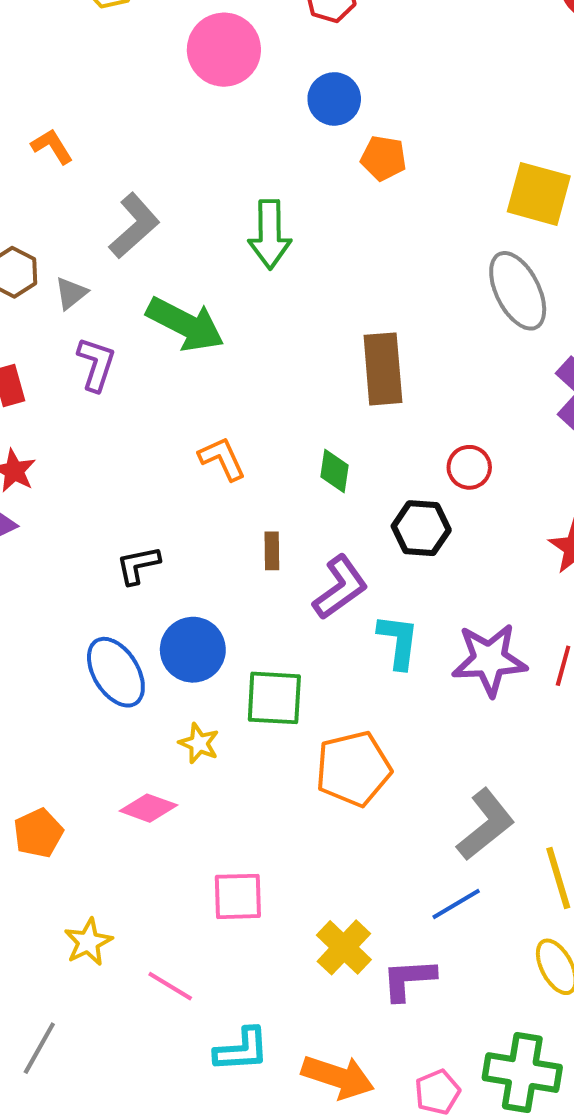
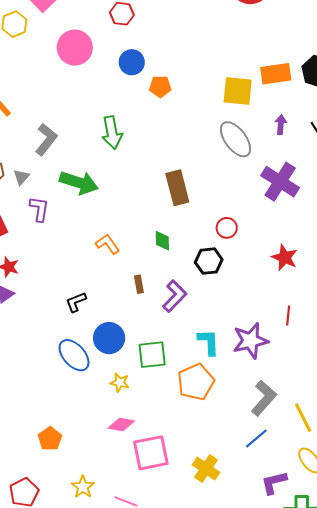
cyan L-shape: (398, 641) -> (208, 342), moved
purple star: (489, 660) -> (250, 341), moved
pink diamond: (148, 808) -> (121, 424), moved
pink square: (238, 896) -> (151, 453), size x1.4
purple L-shape: (409, 979) -> (274, 483), moved

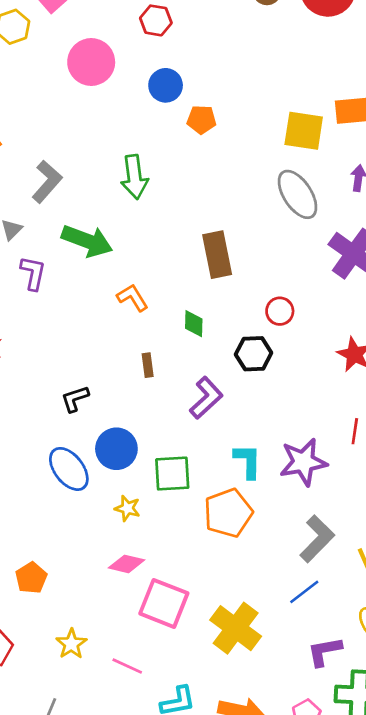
orange L-shape: (107, 244) -> (133, 298), moved
brown rectangle: (139, 284) -> (148, 365), moved
pink square: (151, 453) -> (164, 603), turned 30
yellow cross: (206, 469) -> (236, 628), size x1.4

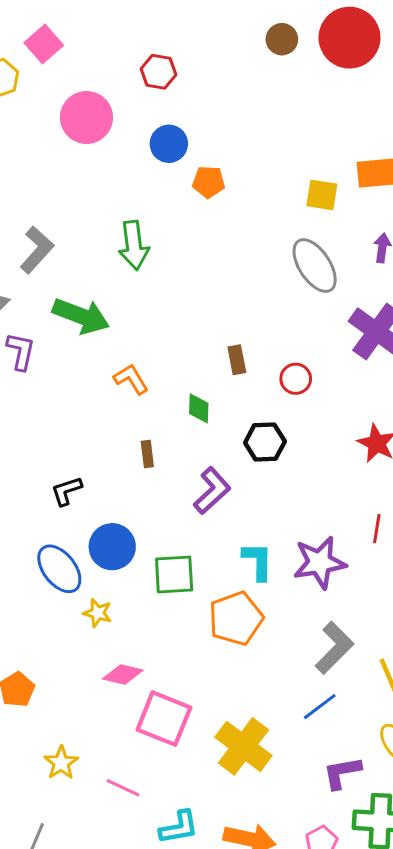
yellow square: (304, 131) -> (322, 195), size x0.7
brown rectangle: (217, 255) -> (237, 360), moved, size x0.6
red circle: (280, 311) -> (296, 379), moved
yellow star: (127, 508) -> (98, 613), moved

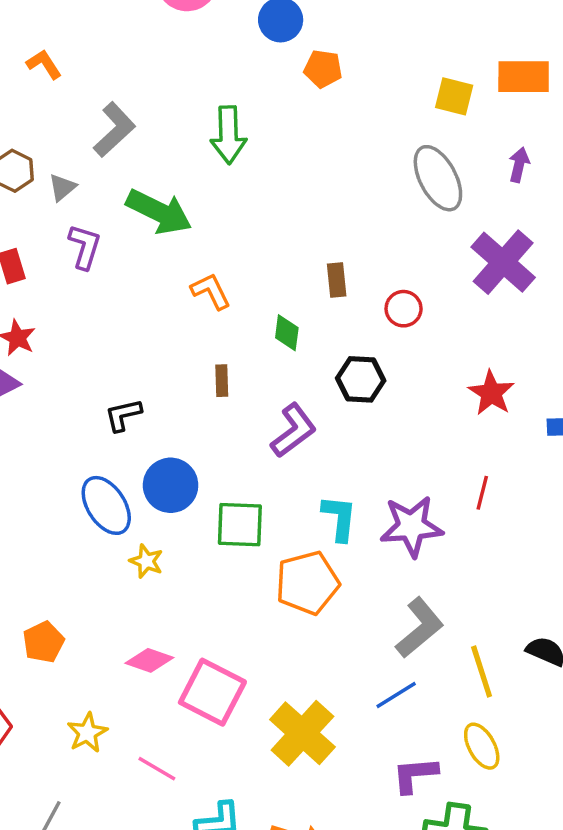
pink diamond: (123, 675) -> (149, 660), moved

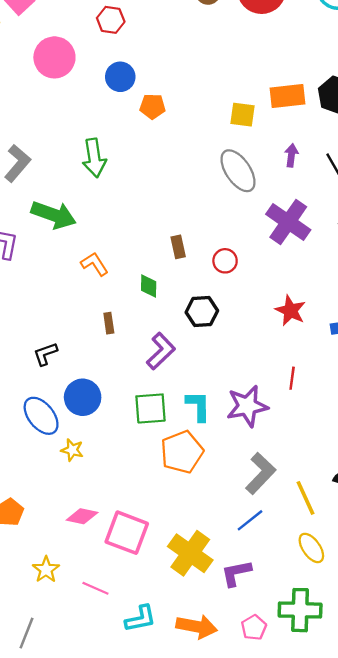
green square: (240, 525) -> (151, 408), moved
purple L-shape: (415, 775) -> (236, 573), moved

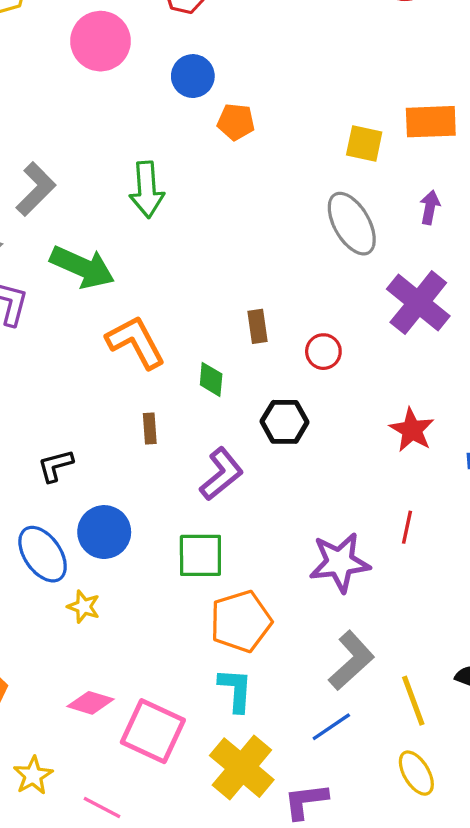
orange L-shape: (95, 264) -> (136, 342), size x1.5
cyan L-shape: (198, 406) -> (236, 690), moved

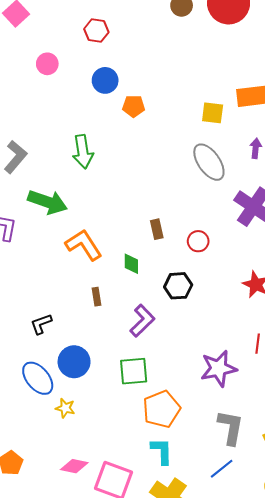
pink circle: (100, 41) -> (47, 64), size x0.6
gray L-shape: (351, 661) -> (231, 427), turned -33

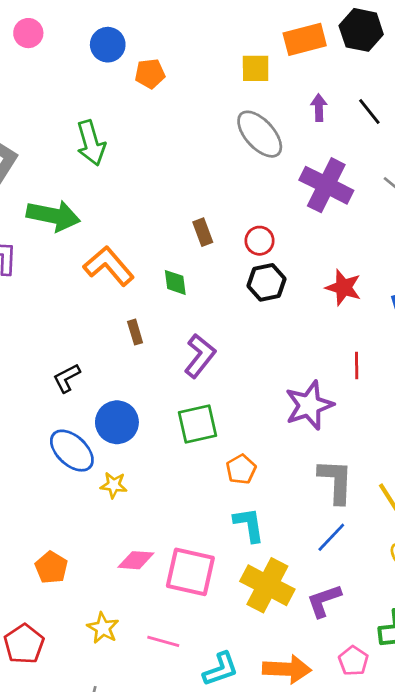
black hexagon: (178, 286) -> (266, 282), moved
orange pentagon: (161, 409) -> (241, 469), size x0.6

